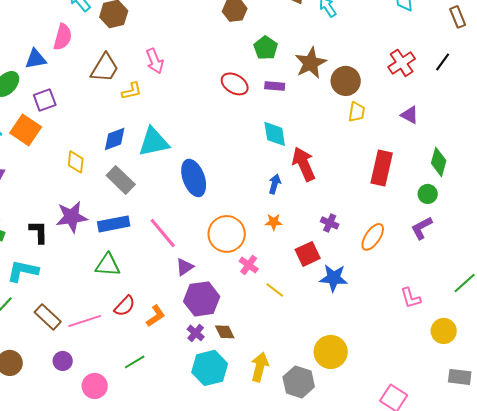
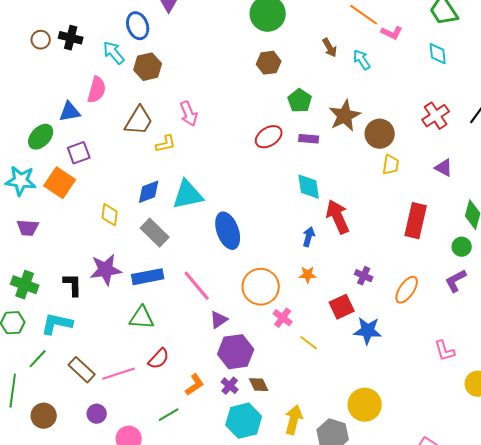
red ellipse: (235, 84) -> (269, 137), turned -64
orange L-shape: (156, 316) -> (195, 385), moved

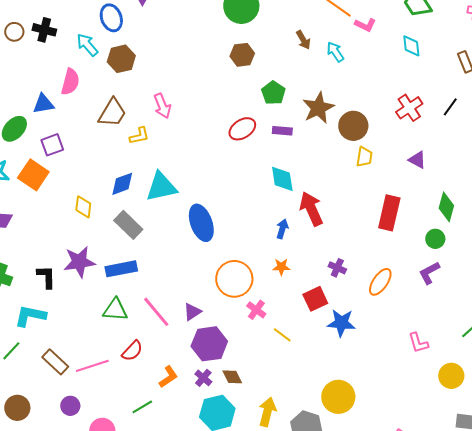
pink line: (197, 286) -> (156, 312), moved

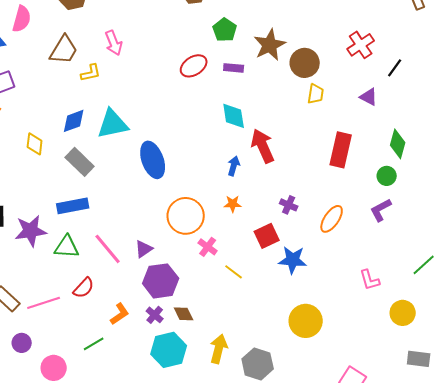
black line: (450, 107) -> (395, 68), moved
purple star: (79, 262) -> (31, 231), moved
yellow circle: (338, 397) -> (306, 321), moved

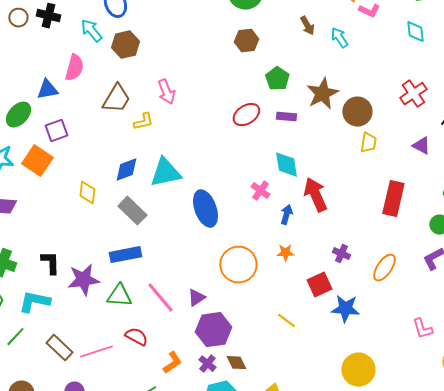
pink cross: (208, 247) -> (260, 191), moved
red semicircle: (84, 288) -> (136, 337), turned -105

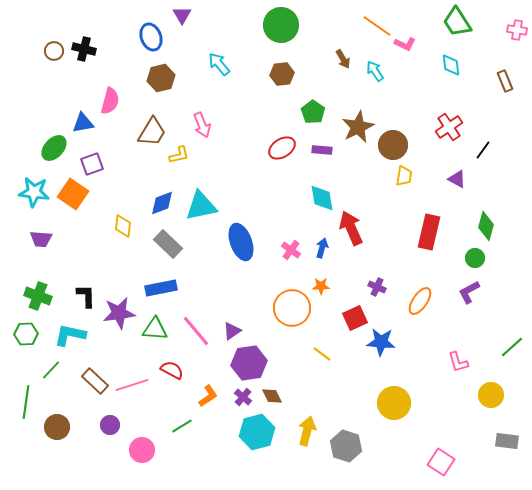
cyan arrow: (91, 31) -> (219, 64), moved
pink cross: (260, 191) -> (291, 250), moved
orange circle: (238, 265) -> (292, 308), moved

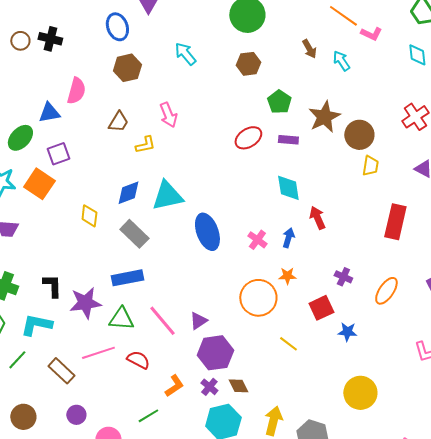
brown trapezoid: (152, 132) -> (118, 122), size x0.7
red arrow: (351, 228) -> (317, 218), size x0.7
blue star: (381, 342) -> (347, 332), size x0.7
pink line: (132, 385) -> (98, 353), moved

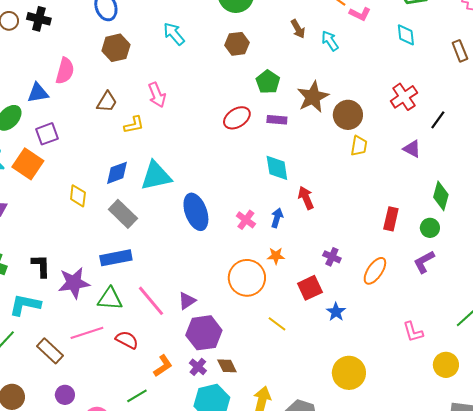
red rectangle: (395, 222) -> (391, 219), moved, size x0.7
blue star: (347, 332) -> (336, 312), turned 30

